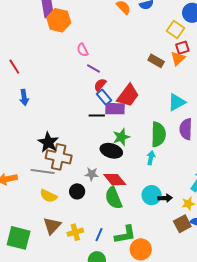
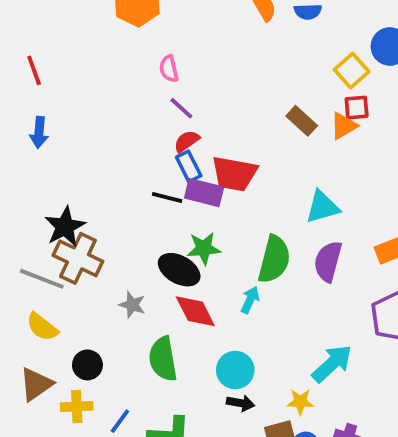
red trapezoid: (128, 96) -> (234, 174), turned 50
red diamond: (115, 180) -> (195, 311), moved
black circle: (77, 191) -> (87, 365), moved
black arrow: (165, 198) -> (241, 403), moved

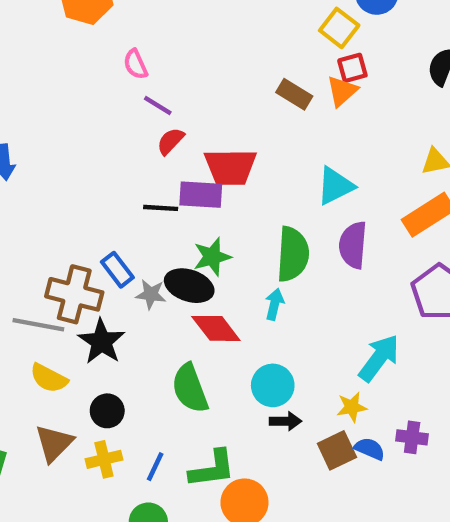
blue rectangle: (189, 166) -> (117, 270), moved
black star: (65, 227) -> (101, 342), moved
gray star: (132, 305) -> (151, 294), moved

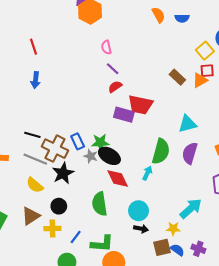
black line: (161, 208) -> (32, 135), moved
green star: (212, 257) -> (100, 143), moved

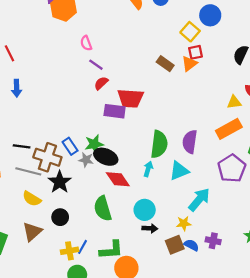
cyan triangle: (187, 124) -> (179, 171), moved
yellow cross: (52, 228) -> (69, 251), moved

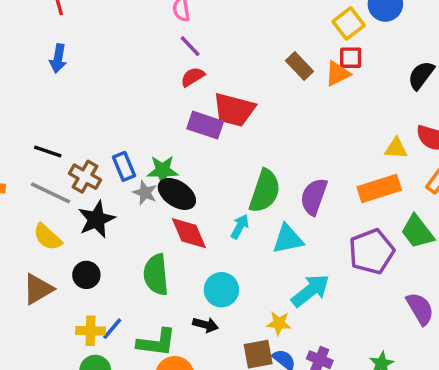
brown cross: (47, 157) -> (85, 177), size x0.7
black arrow: (150, 228) -> (206, 325), moved

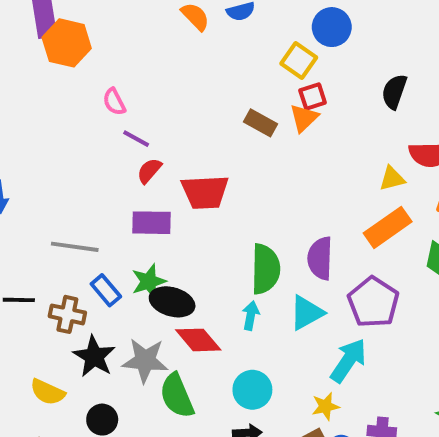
purple rectangle: (205, 125) -> (151, 223), moved
gray line: (51, 193) -> (75, 247), moved
gray star: (145, 193) -> (145, 360), moved, size x1.6
purple pentagon: (372, 252) -> (373, 302), moved

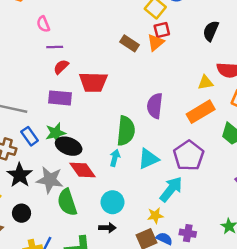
purple line: (136, 139) -> (55, 47), turned -35
purple semicircle: (320, 258) -> (155, 106), moved

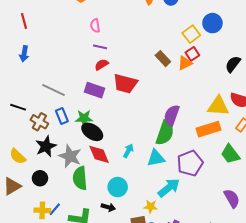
red square: (162, 30) -> (192, 54), turned -32
yellow triangle: (205, 83) -> (218, 106), size x1.6
green semicircle: (126, 131) -> (165, 133), moved

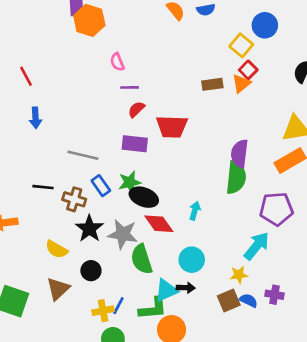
brown rectangle: (163, 59) -> (212, 84), turned -42
cyan triangle: (156, 158) -> (166, 290), moved
purple pentagon: (190, 163) -> (276, 209), turned 30

